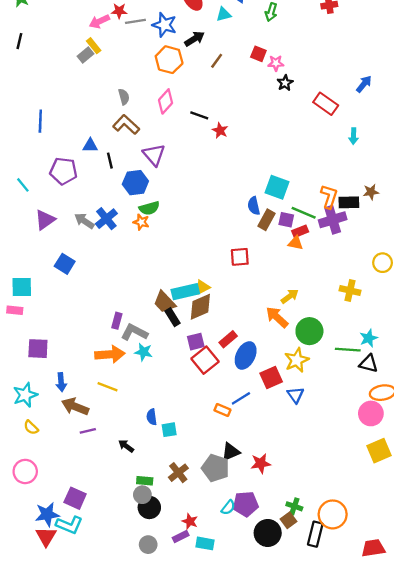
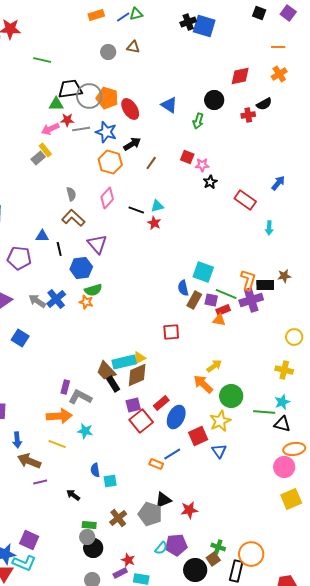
cyan triangle: (224, 14) -> (157, 206), moved
yellow cross: (350, 291) -> (284, 370), moved
cyan star: (144, 352) -> (85, 431), moved

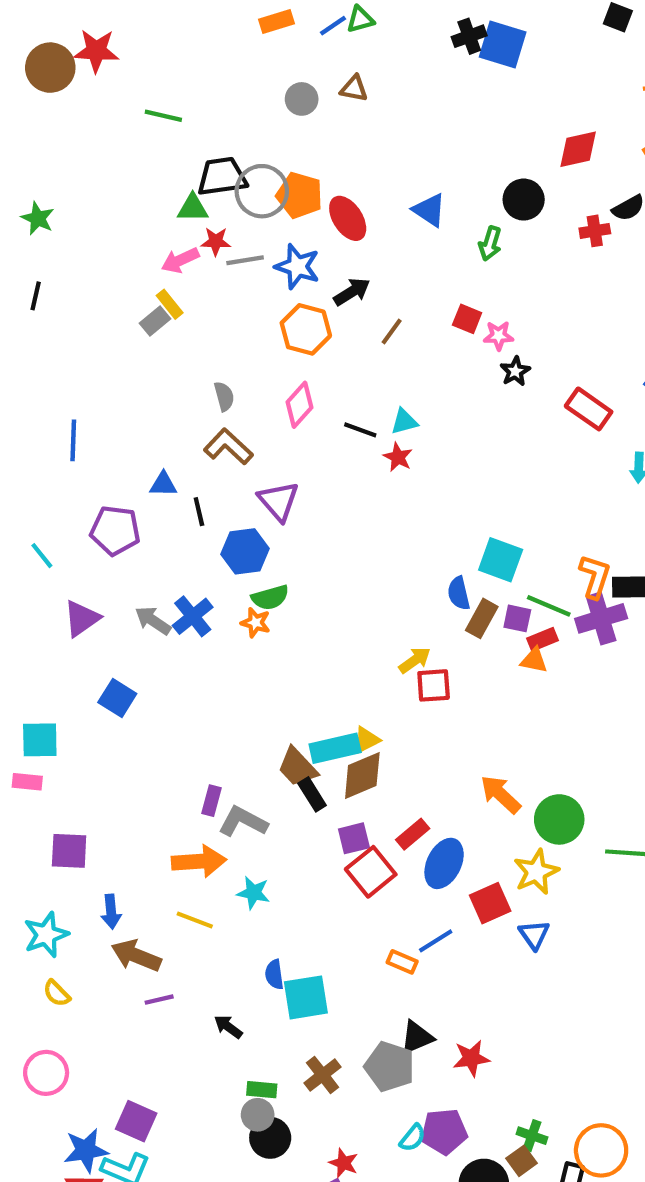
yellow arrow: (214, 366) -> (415, 660), moved
cyan square: (110, 481) -> (306, 997), size x1.6

